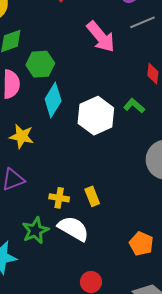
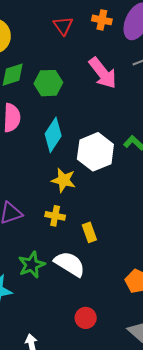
green hexagon: (40, 64) -> (48, 83), moved
yellow star: (22, 136) -> (63, 180), moved
yellow cross: (59, 198) -> (55, 216), moved

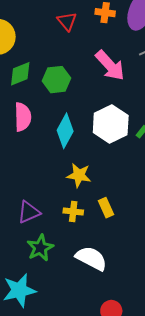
white hexagon: (95, 152) -> (111, 124), moved
yellow rectangle: (89, 232) -> (106, 208), moved
green star: (32, 265) -> (40, 248), moved

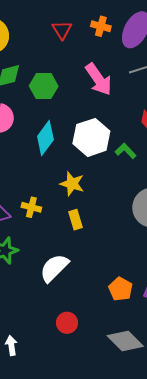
yellow star: (79, 175) -> (72, 184), moved
yellow cross: (73, 212) -> (31, 207), moved
white semicircle: (91, 258) -> (54, 268), turned -80

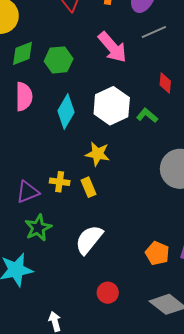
yellow rectangle: (76, 220) -> (89, 187), moved

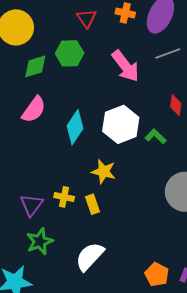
green hexagon: (59, 60) -> (70, 53), moved
pink semicircle: (24, 97) -> (34, 110), turned 32
purple triangle: (28, 192) -> (31, 205), turned -35

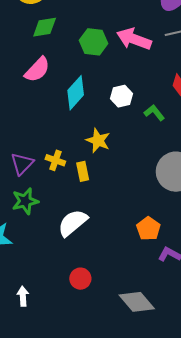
green hexagon: (70, 53) -> (94, 42), moved
pink arrow: (125, 66) -> (134, 39), turned 140
white hexagon: (121, 124) -> (122, 96), size x0.6
orange pentagon: (157, 275) -> (148, 229), moved

